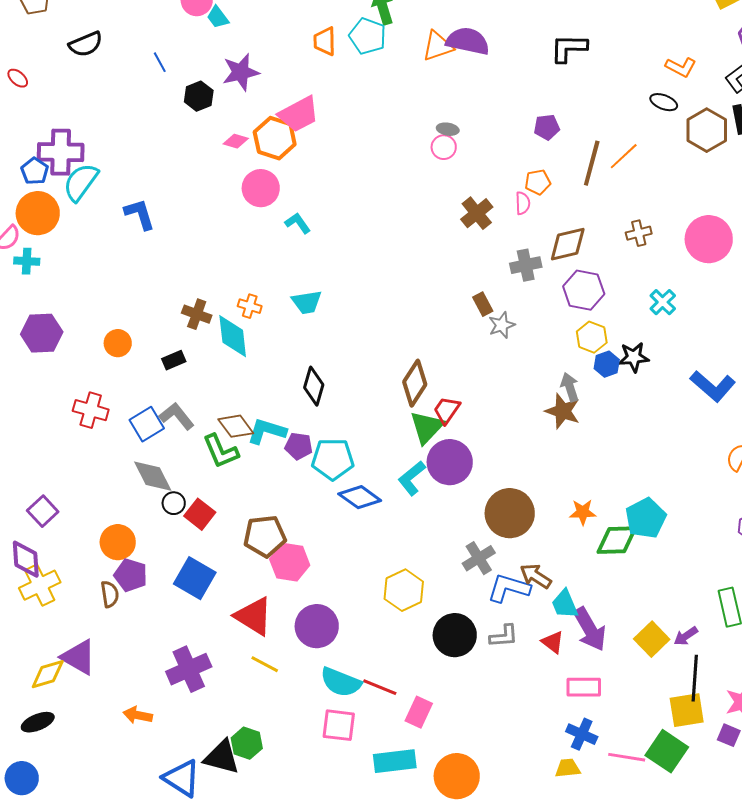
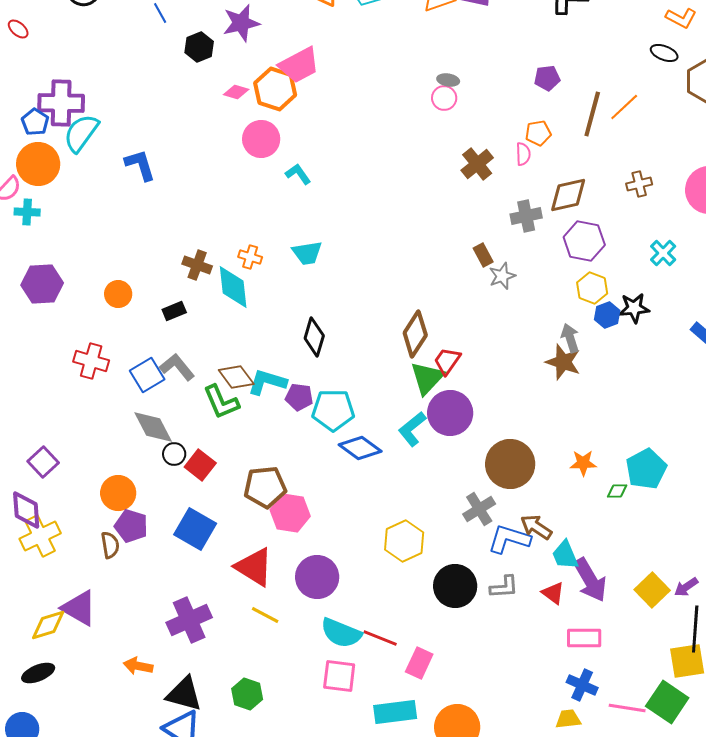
green diamond: (617, 540) -> (617, 491), size x0.5
black triangle: (222, 757) -> (184, 694), moved

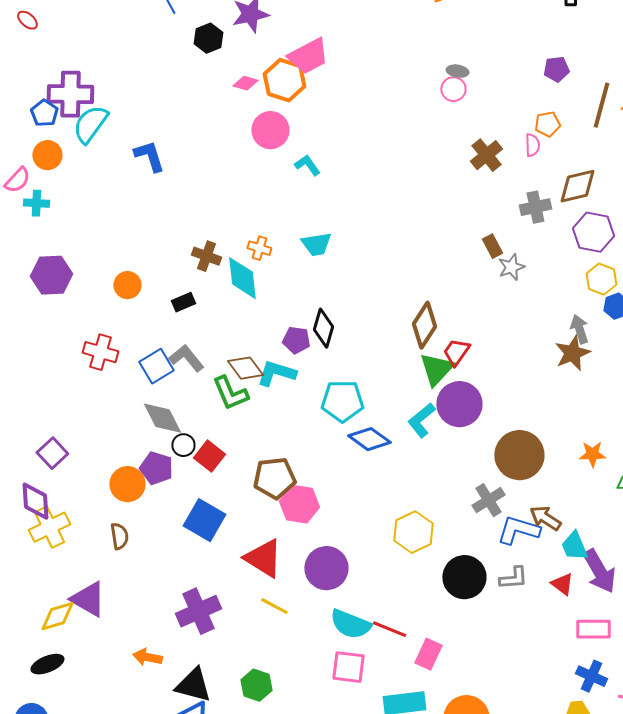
orange circle: (38, 164) -> (47, 155), size x0.7
brown star: (563, 362) -> (572, 353), turned 30
purple pentagon: (299, 397) -> (296, 340), moved
purple pentagon: (131, 526) -> (156, 468), moved

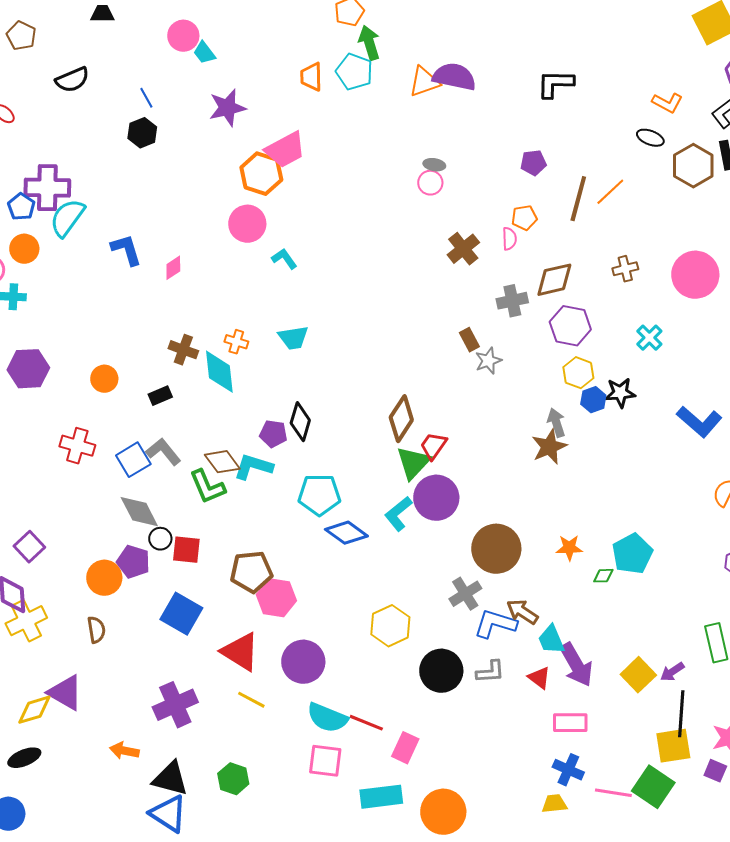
black hexagon: (208, 38) -> (142, 133), moved
pink diamond: (245, 83) -> (173, 268), moved, turned -50
red square: (209, 456) -> (186, 550), turned -32

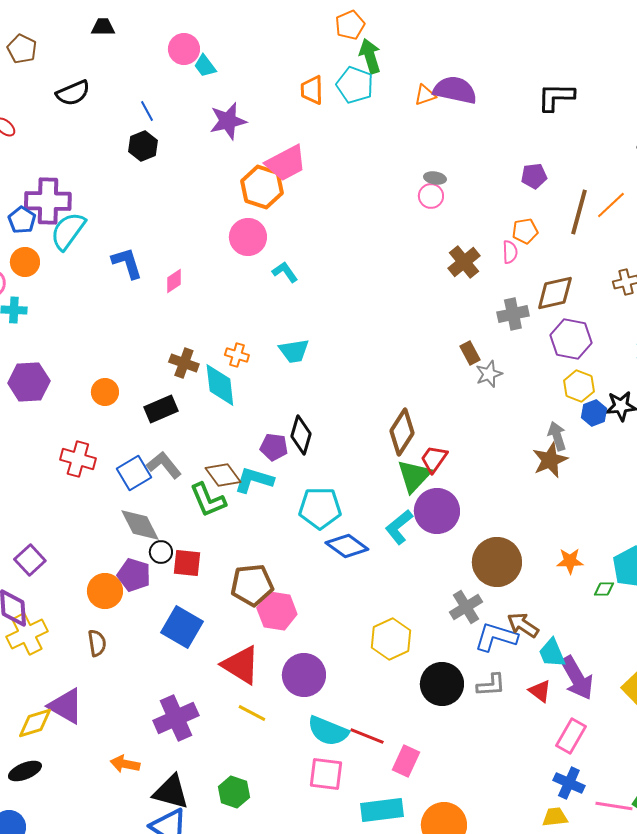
orange triangle: (424, 82) -> (425, 95), size x0.7
black rectangle: (160, 396) -> (161, 409), size x1.4
pink rectangle: (570, 723) -> (571, 736), turned -60

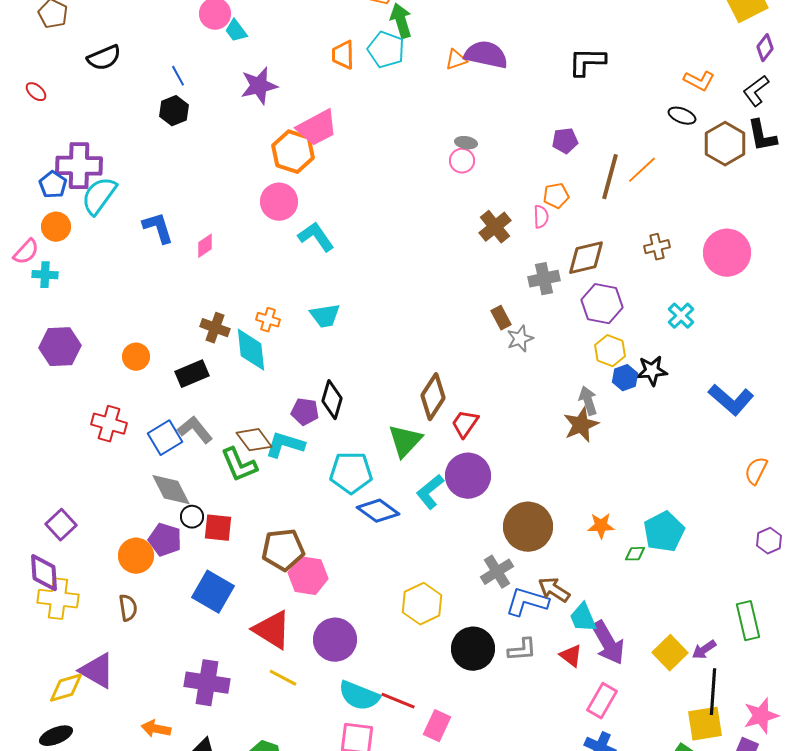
cyan L-shape: (285, 272) -> (316, 237), size x1.4
green triangle: (414, 476) -> (405, 441), moved
yellow cross: (27, 634) -> (58, 599), turned 33
purple cross: (176, 718) -> (207, 683), turned 33

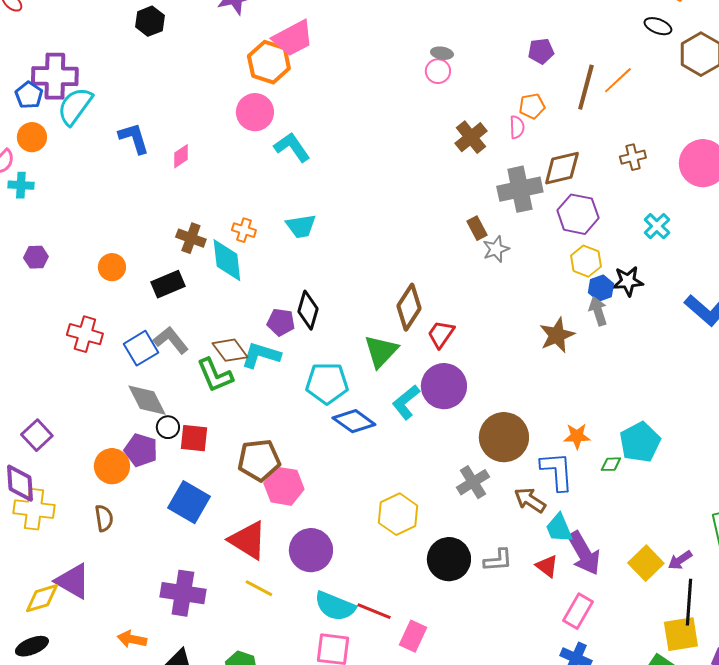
gray cross: (544, 279) -> (520, 189), size x1.4
purple hexagon: (60, 347) -> (36, 257), size x0.6
gray arrow: (588, 401) -> (598, 311), moved
blue L-shape: (527, 602) -> (557, 471), moved, turned 69

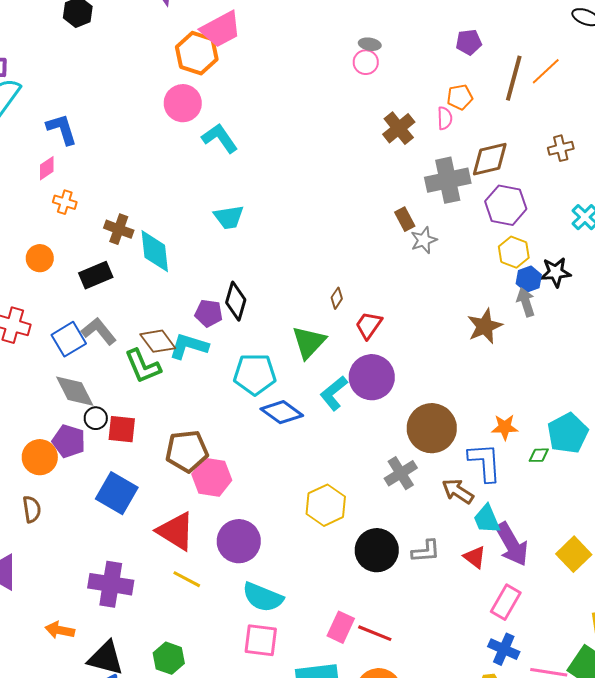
pink diamond: (181, 156) -> (47, 168), moved
orange cross: (244, 230) -> (65, 202), moved
brown diamond: (409, 307) -> (337, 298), size x0.5
red line: (374, 611) -> (375, 633), moved

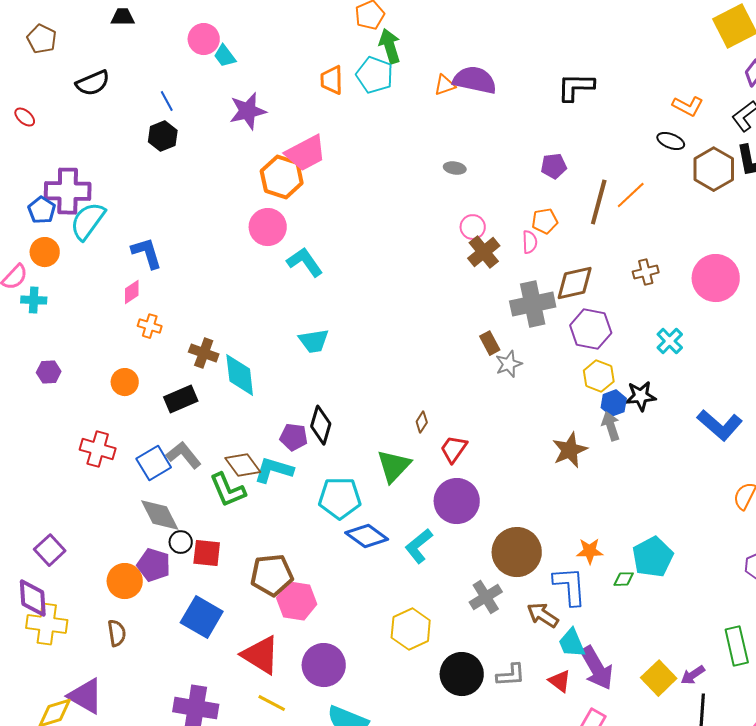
pink circle: (366, 62) -> (473, 227), moved
cyan L-shape: (334, 393) -> (419, 546), moved

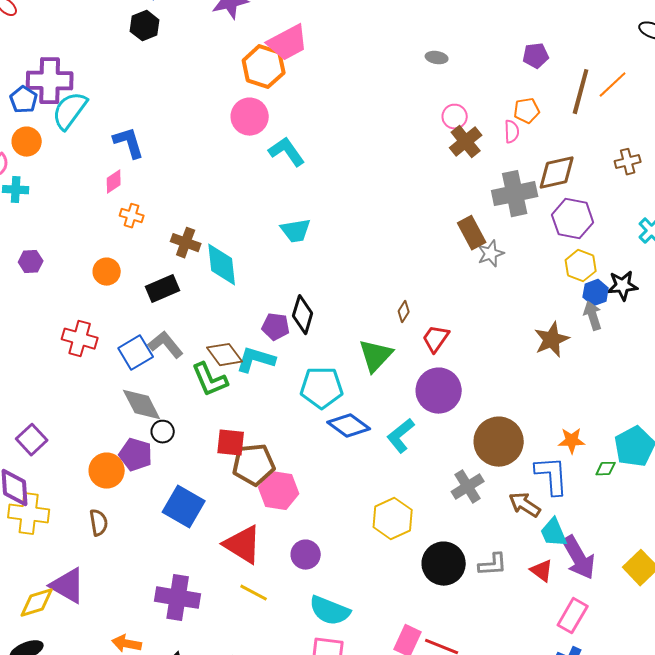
brown rectangle: (490, 343) -> (472, 233), size x1.4
red square: (207, 553) -> (231, 443), moved
purple circle: (324, 665) -> (306, 555), size x0.7

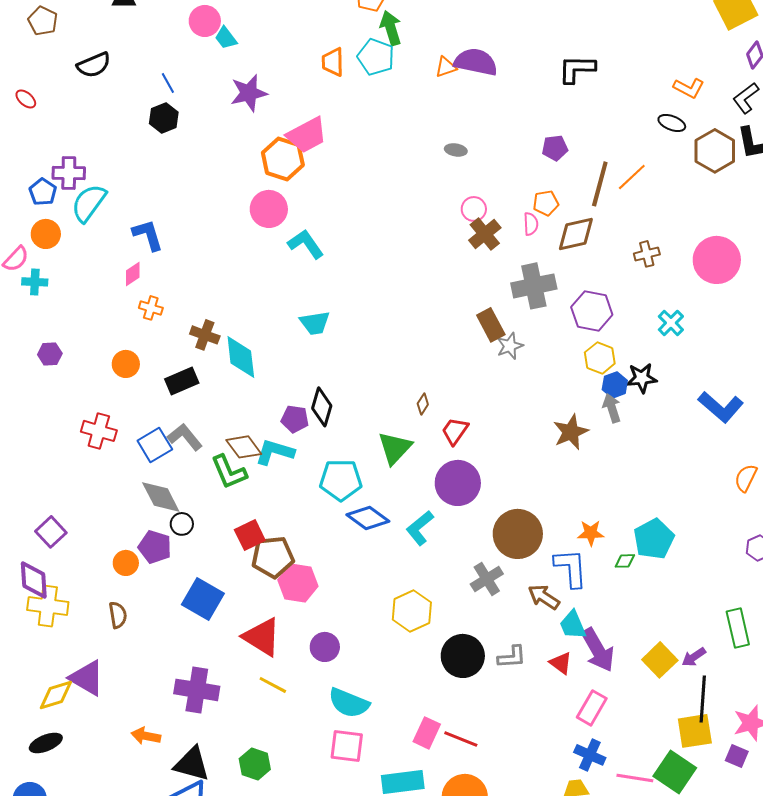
purple cross: (50, 81) -> (69, 173), size x0.7
brown diamond: (557, 173) -> (576, 234), moved
red square: (231, 443) -> (250, 535), turned -32
orange circle: (107, 471) -> (126, 563), size x0.7

